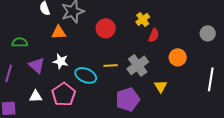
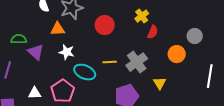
gray circle: (208, 33) -> (195, 36), moved
white star: (61, 61) -> (67, 52), moved
purple triangle: (37, 65) -> (36, 52), moved

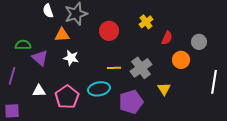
red semicircle: (153, 32) -> (167, 38), moved
cyan ellipse: (85, 72) -> (99, 89), moved, turned -35
white triangle: (35, 93) -> (39, 91), moved

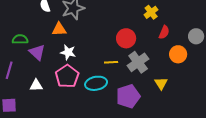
yellow cross: (146, 22) -> (151, 12), moved
red circle: (109, 31) -> (126, 38), moved
pink pentagon: (67, 97) -> (67, 76), moved

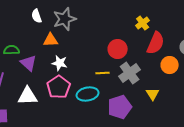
red semicircle: (164, 32) -> (156, 43), size x1.6
white triangle: (36, 85) -> (28, 96), size x1.5

